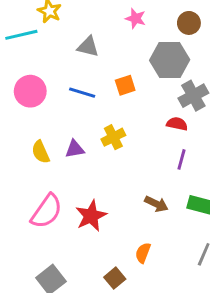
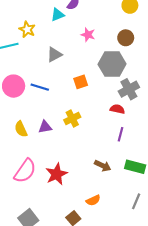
gray triangle: (88, 47) -> (54, 55), turned -42
blue line: (82, 93) -> (40, 87), moved
orange semicircle: (143, 253) -> (93, 200), turned -136

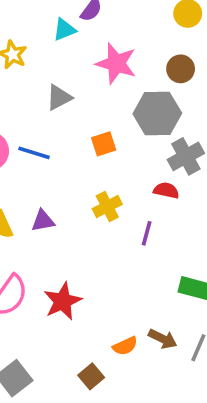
pink star: (88, 35) -> (116, 63), size x1.6
yellow cross: (72, 119) -> (107, 207), moved
purple line: (120, 134) -> (147, 233), moved
brown arrow: (103, 166) -> (163, 339), moved

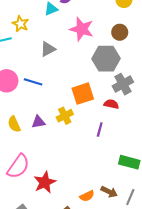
orange square: (104, 144) -> (83, 94), moved, size x1.5
yellow cross: (107, 207) -> (65, 116), moved
red star: (63, 301) -> (45, 182), moved

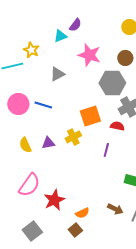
orange semicircle: (87, 196) -> (82, 213), moved

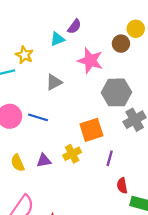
brown circle: (125, 58) -> (121, 44), moved
red semicircle: (117, 126) -> (122, 186), moved, turned -112
purple line: (106, 150) -> (110, 158), moved

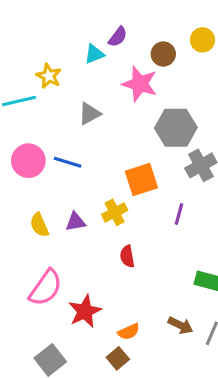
brown circle: (121, 44) -> (163, 54), moved
purple line: (110, 158) -> (179, 214), moved
red semicircle: (122, 186) -> (127, 256), moved

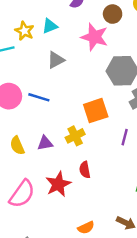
cyan triangle: (94, 54) -> (50, 26), moved
red star: (85, 311) -> (58, 184), moved

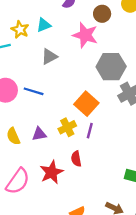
orange square: (96, 111) -> (86, 104), turned -30
purple line: (125, 137) -> (90, 131), moved

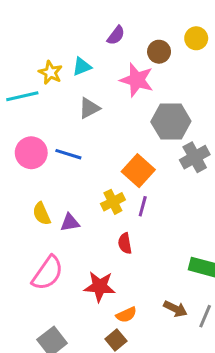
purple triangle: (39, 134) -> (70, 223), moved
red star: (52, 172) -> (100, 286), moved, turned 30

